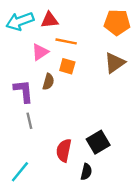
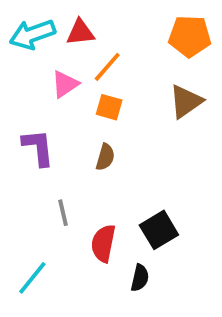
orange line: (66, 41) -> (107, 67), turned -60
brown semicircle: (48, 82) -> (105, 157), moved
gray line: (29, 121) -> (63, 213), moved

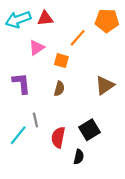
orange line: (107, 67) -> (78, 38), moved
brown triangle: (186, 101) -> (105, 85), moved
cyan line: (32, 278) -> (18, 135), moved

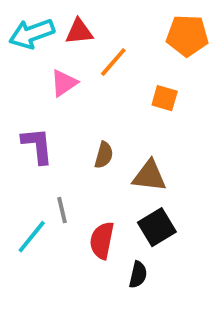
orange line: (78, 38) -> (113, 62), moved
orange square: (61, 61) -> (165, 98), moved
brown triangle: (105, 85) -> (149, 176), moved, turned 42

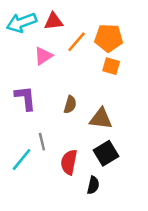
orange pentagon: (187, 35) -> (109, 38), moved

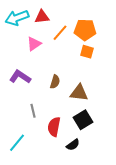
purple L-shape: (25, 98) -> (20, 77), turned -50
cyan line: (21, 160) -> (17, 143), moved
black semicircle: (93, 185) -> (73, 145), turned 40

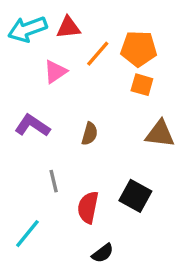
brown triangle: (79, 93) -> (160, 134), moved
black square: (83, 120) -> (135, 196), turned -30
black semicircle: (73, 145) -> (103, 253), moved

